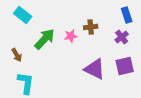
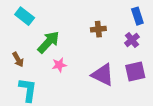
pink star: (71, 36) -> (59, 65), moved

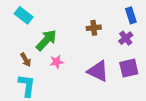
brown arrow: (18, 60) -> (26, 60), moved

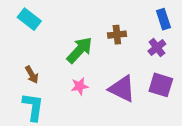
green arrow: (46, 40) -> (80, 50), moved
pink star: (57, 62) -> (80, 86), moved
purple square: (129, 68) -> (161, 85), turned 30

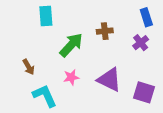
cyan rectangle: (29, 19) -> (46, 16), moved, turned 48
purple square: (161, 85) -> (144, 92), moved
cyan L-shape: (33, 107) -> (45, 96), moved, turned -32

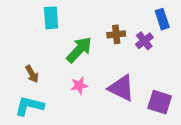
purple cross: (141, 43) -> (144, 41), moved
cyan L-shape: (45, 96) -> (29, 106), moved, turned -52

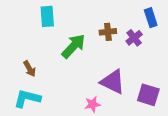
pink star: (79, 85) -> (92, 104), moved

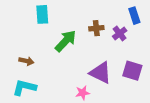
brown arrow: (29, 69) -> (26, 61), turned -48
purple square: (148, 95) -> (132, 71), moved

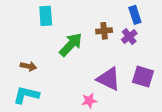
blue rectangle: (134, 16) -> (135, 15), moved

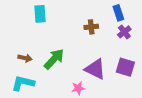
purple cross: (129, 37) -> (124, 32), moved
green arrow: (71, 45) -> (54, 59), moved

